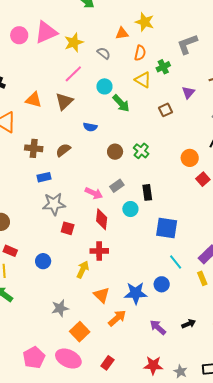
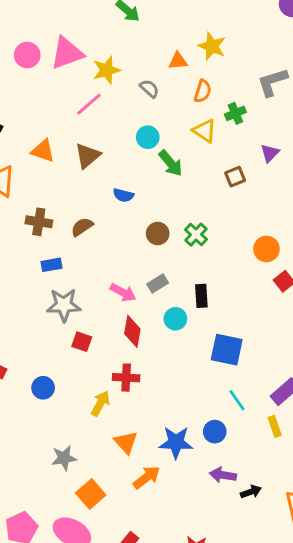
pink line: (73, 74) -> (89, 104), moved
purple arrow: (158, 327) -> (223, 475), moved, turned -36

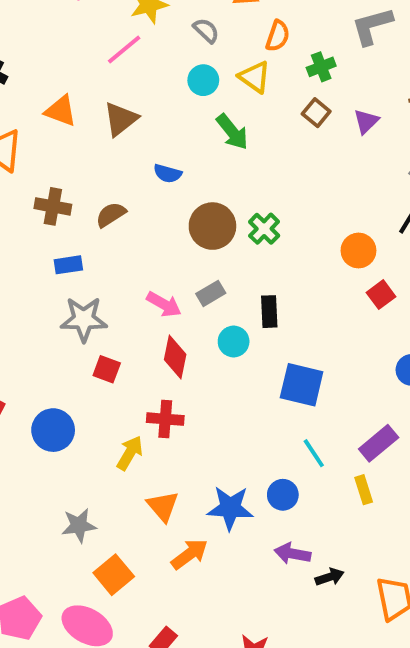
yellow triangle: (205, 131) -> (255, 77), moved
cyan circle: (148, 137) -> (203, 80), moved
brown square: (235, 177) -> (316, 113), moved, turned -30
brown circle: (158, 233) -> (212, 226), size x1.5
blue circle: (43, 388) -> (53, 430), size x1.4

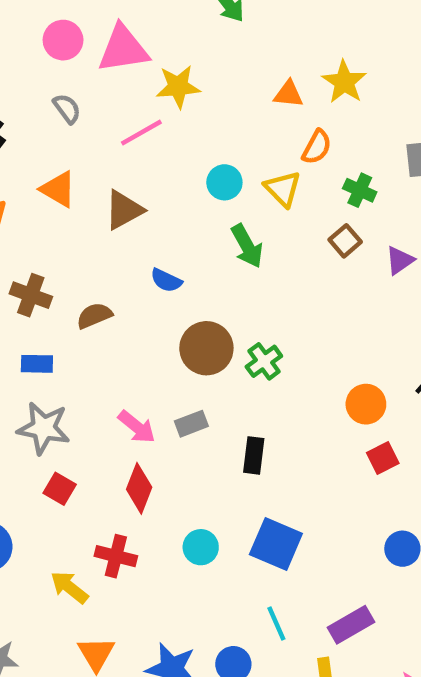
gray semicircle: (206, 30) -> (67, 109), moved
green cross: (321, 67) -> (360, 190), turned 36
cyan circle: (234, 342) -> (201, 547), moved
yellow arrow: (130, 453) -> (69, 587), turned -92

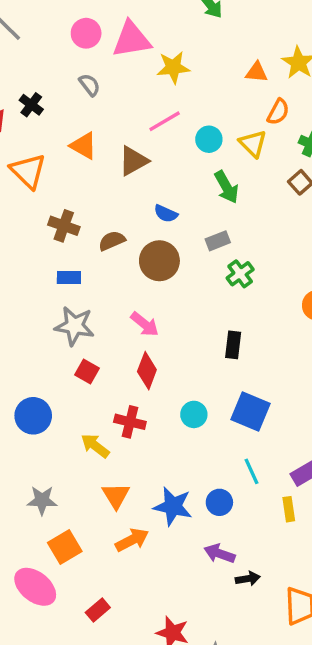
pink line: (141, 133) -> (165, 121), moved
brown circle: (206, 348) -> (159, 261), moved
gray rectangle: (191, 424) -> (218, 241), moved

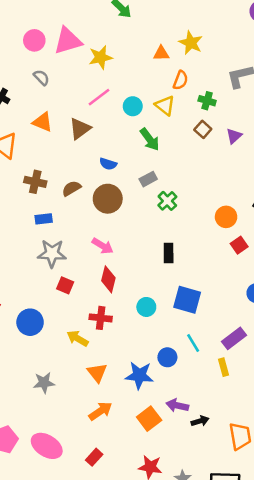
blue circle: (219, 502) -> (167, 357), moved
orange arrow: (132, 540) -> (100, 411), moved
orange square: (65, 547) -> (149, 419), moved

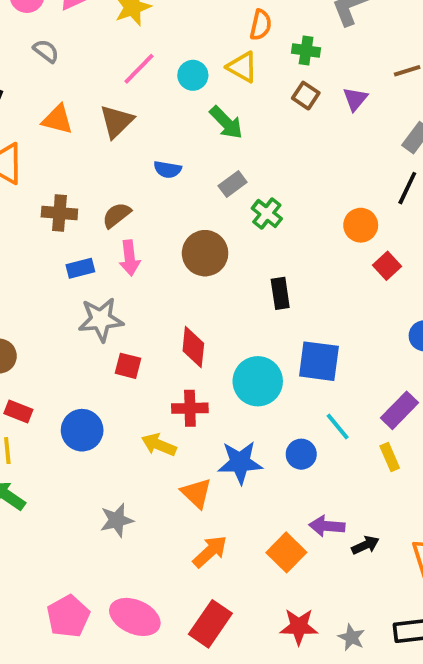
brown circle: (108, 199) -> (205, 253), moved
pink arrow: (103, 246) -> (130, 258), moved, turned 60
cyan circle: (146, 307) -> (258, 381), size x1.6
blue star: (139, 375) -> (240, 462), moved
red rectangle: (94, 457) -> (210, 624), size x1.6

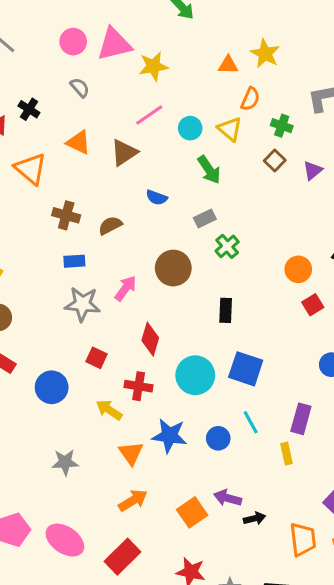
pink arrow: (130, 258) -> (126, 288), moved, turned -148
red square: (128, 366) -> (96, 358), moved
purple rectangle: (399, 410) -> (301, 419), turned -40

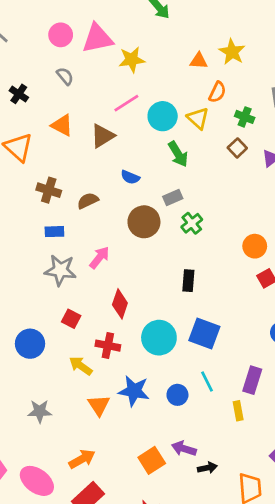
cyan circle: (190, 128) -> (163, 116), size x1.4
brown circle: (173, 268) -> (144, 222), moved
orange arrow: (133, 500) -> (82, 459), moved

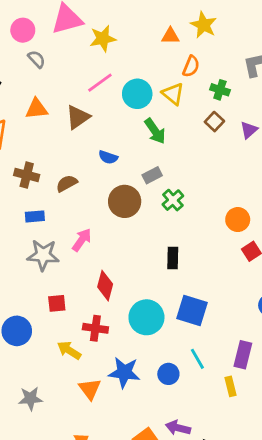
pink circle: (61, 35) -> (23, 30), moved
orange triangle: (62, 125) -> (36, 109), turned -30
red square: (71, 319) -> (57, 303), turned -30

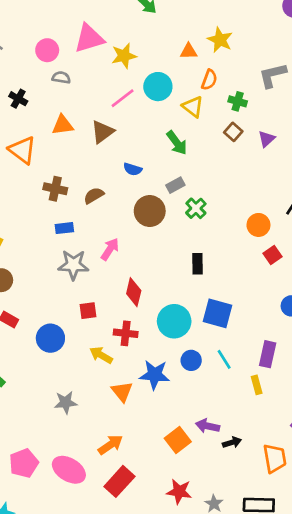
gray semicircle: (37, 59) -> (61, 78), turned -36
cyan circle: (137, 94) -> (158, 87), moved
blue circle: (168, 374) -> (191, 360), moved

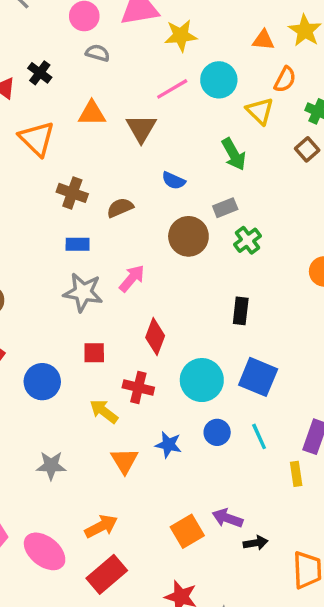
brown triangle: (102, 132) -> (141, 128), turned -30
blue star: (155, 375) -> (168, 445), size x0.7

